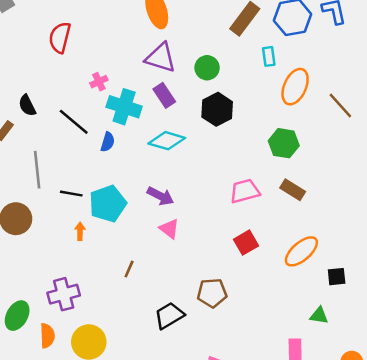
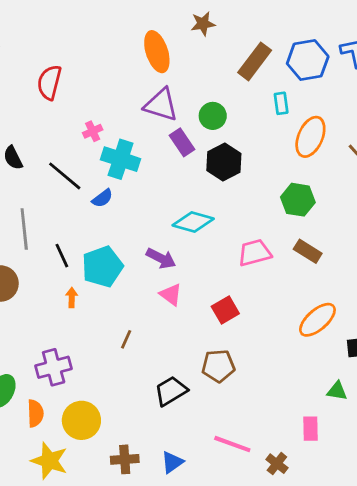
purple rectangle: (164, 95) -> (182, 142), moved
cyan diamond: (167, 141) -> (193, 222), moved
blue semicircle: (108, 142) -> (102, 198), turned 36
black line: (71, 194) -> (62, 256), turned 55
red square: (246, 243) -> (225, 310), moved

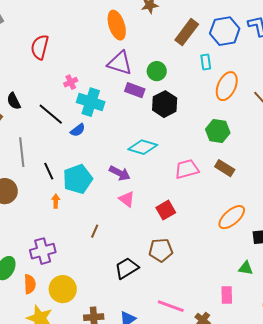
purple rectangle: (182, 142) -> (135, 90), turned -36

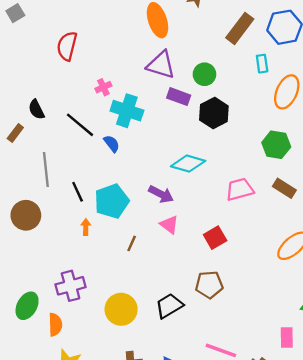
blue semicircle: (78, 130) -> (112, 144), turned -91
brown line: (95, 231) -> (132, 243), moved
yellow circle: (63, 289) -> (121, 309), moved

